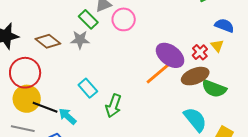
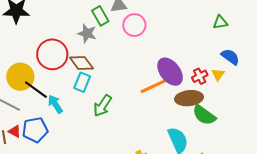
brown diamond: (48, 41) -> (81, 63), moved
red circle: (25, 73) -> (52, 54), moved
cyan rectangle: (88, 88) -> (82, 82), turned 48

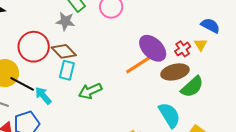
green arrow: (102, 106) -> (90, 91), turned 40
green semicircle: (204, 115) -> (192, 87), turned -70

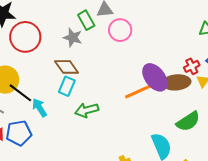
red circle: (34, 47) -> (25, 37), moved
red cross: (183, 49) -> (192, 66), moved
brown ellipse: (175, 72) -> (176, 82), moved

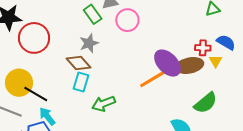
gray star: (73, 38) -> (89, 43), moved, turned -30
red cross: (192, 66) -> (203, 48), turned 35
cyan arrow: (40, 108) -> (47, 116), moved

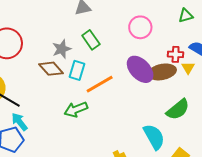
green rectangle: (93, 14) -> (91, 40), moved
pink circle: (127, 20) -> (140, 27), moved
orange line: (153, 79) -> (100, 84), moved
cyan rectangle: (81, 82) -> (77, 70), moved

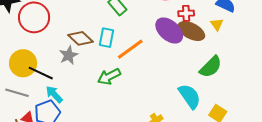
gray star: (62, 49) -> (69, 55), moved
red cross: (176, 54) -> (186, 13), moved
brown ellipse: (162, 72) -> (191, 31), turned 44

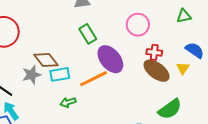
purple ellipse: (169, 30) -> (110, 59), moved
cyan rectangle: (107, 38) -> (60, 74), moved, turned 60
green arrow: (109, 77) -> (68, 102), size x0.7

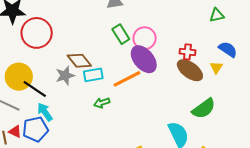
pink circle: (138, 25) -> (145, 38), moved

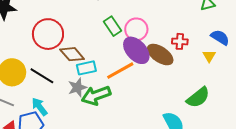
red circle: (37, 33) -> (48, 34), moved
brown ellipse: (190, 70) -> (160, 55), moved
gray star: (65, 76) -> (77, 88), moved
black line: (35, 89) -> (42, 76), moved
green arrow: (102, 103) -> (96, 95), size x1.8

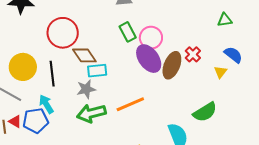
red cross: (180, 41) -> (193, 54), turned 35
brown ellipse: (160, 55) -> (172, 65), turned 72
orange line: (120, 71) -> (130, 104), moved
black line: (42, 76) -> (52, 74), turned 45
green arrow: (96, 95) -> (91, 113), moved

